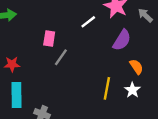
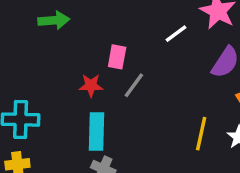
red star: (12, 64) -> (91, 85), moved
cyan rectangle: (16, 95) -> (96, 132), moved

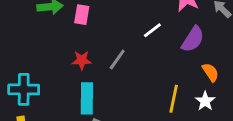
white line: (176, 34) -> (152, 30), moved
pink rectangle: (117, 57) -> (82, 15), moved

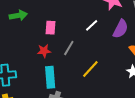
pink rectangle: (82, 15) -> (51, 28), moved
yellow line: (174, 99) -> (90, 69), moved, turned 36

